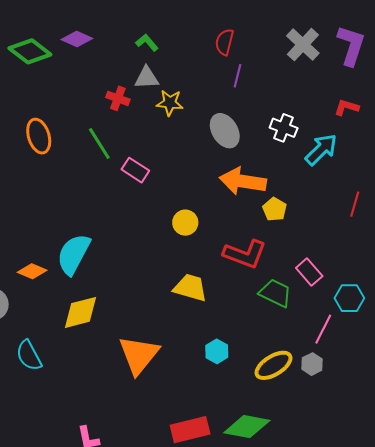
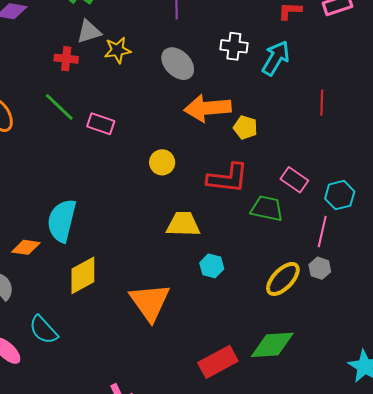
cyan hexagon: (217, 351) -> (212, 266), moved

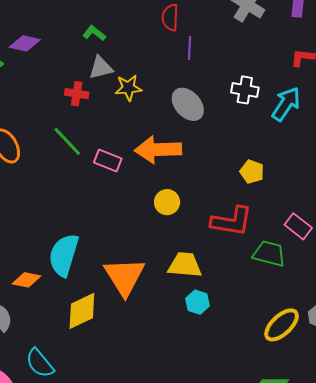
orange arrow: (208, 108) -> (158, 150), moved
cyan hexagon: (212, 266) -> (198, 302), moved
orange triangle: (150, 302) -> (124, 277), moved

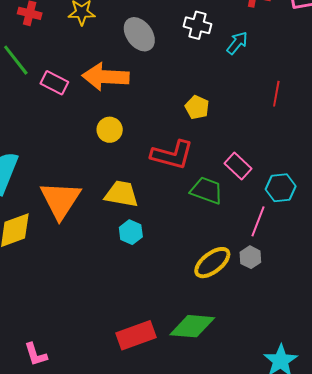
cyan arrow: (286, 104) -> (237, 43), size x0.7

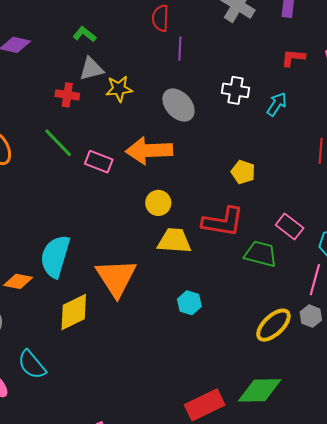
yellow trapezoid: (121, 194) -> (174, 241), moved

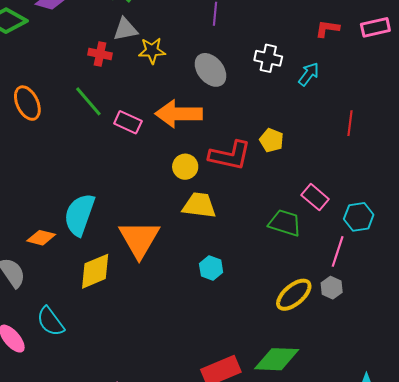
red L-shape: (223, 222) -> (230, 155), moved

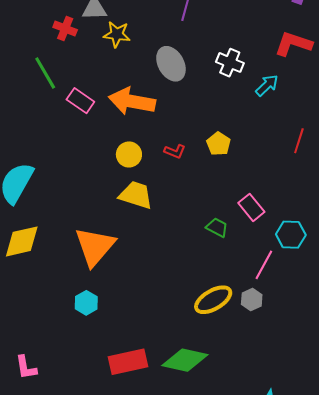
red L-shape: (327, 29) -> (293, 44), size x1.5
red L-shape: (230, 155) -> (175, 151), size x0.5
green trapezoid: (285, 223) -> (217, 227), size x0.7
orange triangle: (139, 239) -> (95, 246), moved
cyan hexagon: (211, 268) -> (86, 303), moved

